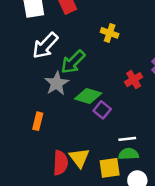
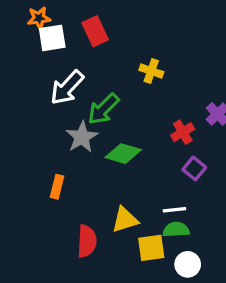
purple square: (102, 110) -> (194, 168), moved
yellow triangle: (79, 158) -> (125, 220), moved, turned 50

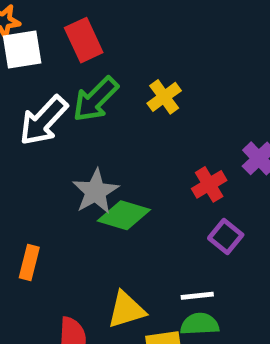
yellow cross: (151, 71) -> (164, 97), turned 35
green arrow: (103, 109) -> (96, 99), moved
gray star: (82, 137) -> (96, 192), moved

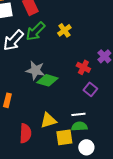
red cross: (209, 184) -> (83, 67), turned -32
gray star: (96, 192) -> (35, 70), turned -30

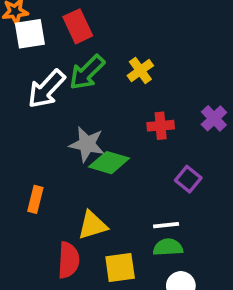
red cross: (83, 67) -> (161, 126), moved, turned -32
yellow triangle: (48, 120) -> (92, 225), moved
yellow square: (64, 137) -> (120, 268), moved

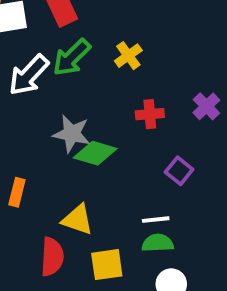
yellow triangle: (92, 225) -> (78, 220), turned 36

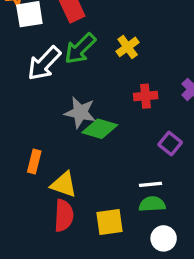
yellow triangle: (78, 220) -> (64, 184), moved

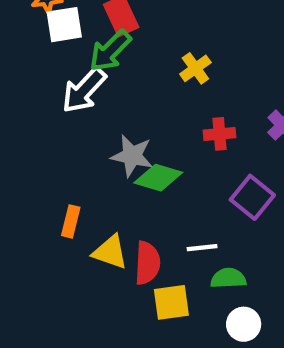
green arrow: (80, 49) -> (110, 51), moved
purple square: (170, 144) -> (252, 197), size x1.4
white line: (150, 184) -> (202, 248), moved
red semicircle: (64, 216) -> (147, 263), moved

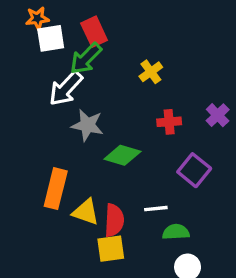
gray star: (132, 156) -> (87, 125), moved
orange rectangle: (71, 221) -> (56, 189), size x1.6
yellow square: (171, 302) -> (111, 249), moved

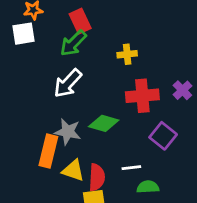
white square: (51, 38) -> (23, 34), moved
yellow cross: (151, 72) -> (127, 54), turned 30
white arrow: (66, 88) -> (68, 83), moved
red cross: (169, 122) -> (142, 96), size x1.6
gray star: (87, 125) -> (68, 132), moved

